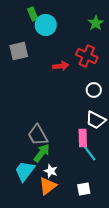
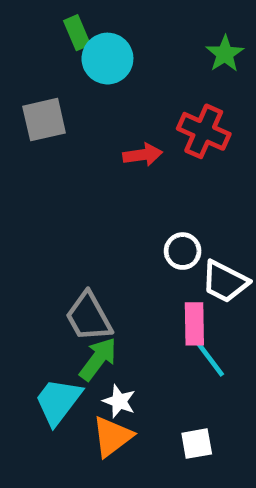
white circle: (94, 90) -> (183, 251), moved

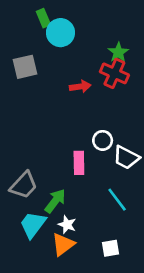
green star: (225, 54) -> (118, 52), moved
gray trapezoid: (89, 317) -> (24, 185), moved, turned -108
pink rectangle: (194, 324) -> (79, 163), moved

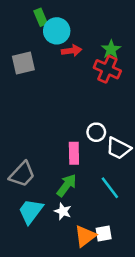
red arrow: (80, 87) -> (72, 51), moved
green arrow: (55, 201) -> (67, 185), moved
orange triangle: (63, 244) -> (85, 236), moved

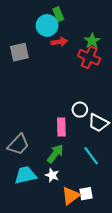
green rectangle: (41, 17) -> (58, 14), moved
cyan trapezoid: (31, 211) -> (25, 175), turned 40

